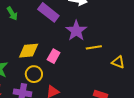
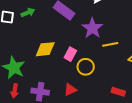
green arrow: (12, 14) -> (28, 13), turned -80
yellow circle: (34, 74) -> (86, 67), moved

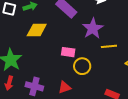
yellow diamond: (45, 49) -> (37, 30), moved
pink rectangle: (70, 54) -> (68, 52), turned 64

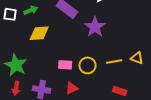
yellow line: (109, 46) -> (114, 61), moved
pink rectangle: (68, 52) -> (65, 65), moved

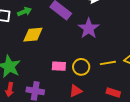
red triangle: (72, 88) -> (76, 91), moved

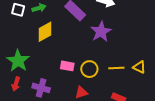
yellow diamond: (33, 35) -> (45, 32), turned -30

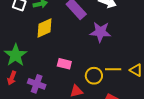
purple star: (101, 32) -> (100, 32), turned 30
yellow circle: (89, 69) -> (94, 76), moved

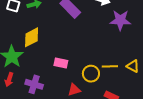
yellow diamond: (44, 28) -> (32, 37), moved
purple star: (100, 32) -> (120, 20), moved

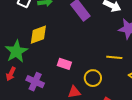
yellow line: (110, 66) -> (114, 57), moved

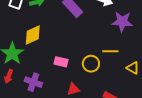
yellow circle: (93, 78) -> (91, 64), moved

